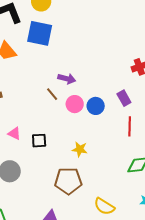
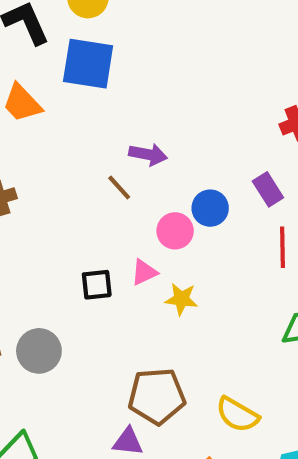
pink circle: (75, 104) -> (175, 231), moved
pink triangle: (14, 133) -> (144, 272), moved, turned -48
brown pentagon: (68, 181) -> (157, 396), moved

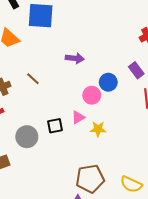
brown line: (119, 188) -> (33, 79), moved
gray circle: (39, 351) -> (27, 137), moved

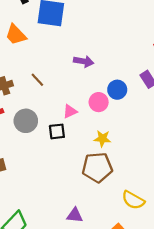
pink triangle: (78, 117) -> (70, 111), moved
gray circle: (27, 137) -> (26, 121), moved
brown pentagon: (90, 179) -> (97, 167), moved

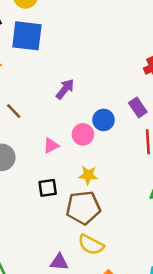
purple arrow: (84, 61) -> (65, 89), turned -60
black square: (57, 131) -> (48, 188), moved
yellow semicircle: (133, 200) -> (91, 245), moved

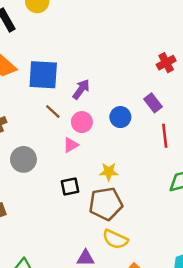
blue square: (27, 36) -> (43, 75), moved
brown line: (14, 111) -> (53, 111), moved
pink circle: (83, 134) -> (82, 122), moved

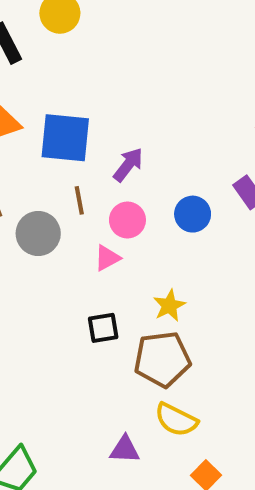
brown line: (53, 111) -> (79, 200), turned 35
gray circle: (23, 159) -> (38, 233), moved
yellow star: (109, 172) -> (169, 306), turned -30

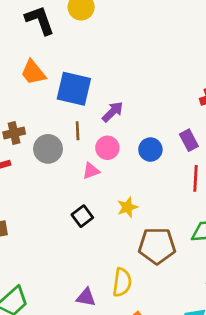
black square: (103, 328) -> (82, 216), turned -35
brown pentagon: (162, 359) -> (157, 246), moved
yellow semicircle: (176, 420) -> (122, 282), turned -116

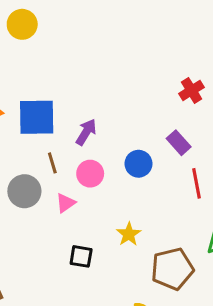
pink triangle: (91, 171) -> (66, 203), moved
black square: (82, 216) -> (81, 256), turned -30

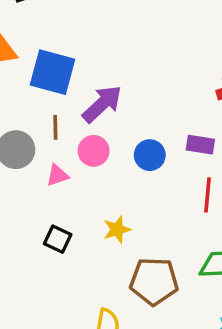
purple arrow: (86, 132) -> (102, 104), size x1.4
purple rectangle: (179, 143) -> (200, 145), turned -55

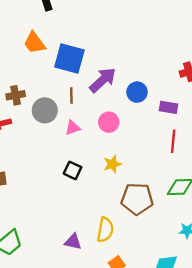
pink circle: (94, 151) -> (109, 122), moved
blue circle: (150, 155) -> (137, 92), moved

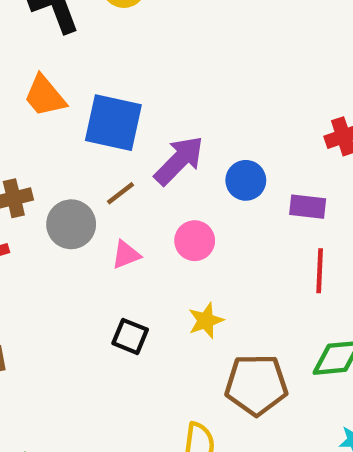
brown line: (71, 96) -> (121, 193), turned 56

